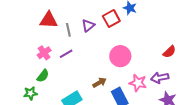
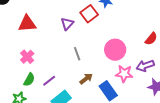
gray line: (68, 30) -> (77, 54), moved
purple line: (66, 54) -> (49, 81), moved
pink circle: (120, 56) -> (115, 50), moved

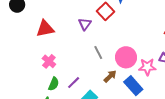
pink circle: (115, 50) -> (126, 57), moved

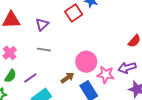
purple triangle: (85, 24) -> (42, 24), moved
gray line: (98, 53) -> (44, 50), moved, turned -64

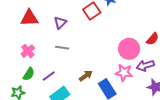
pink circle: (86, 62) -> (129, 49), moved

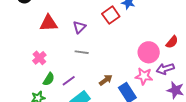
pink cross: (28, 51) -> (39, 58), moved

